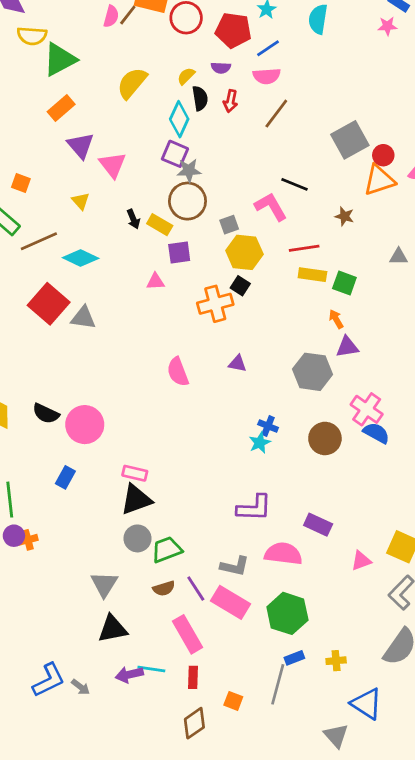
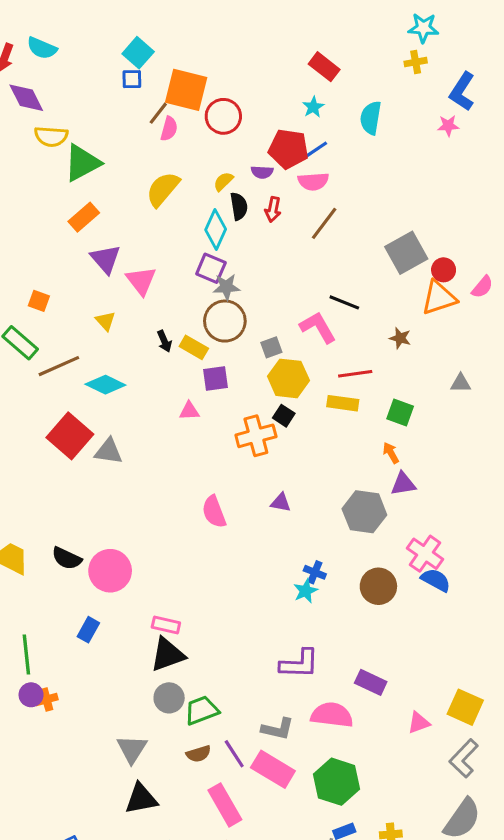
pink semicircle: (111, 16) -> (169, 129), moved
red pentagon: (233, 30) -> (288, 149), moved
yellow rectangle: (312, 275) -> (343, 403), moved

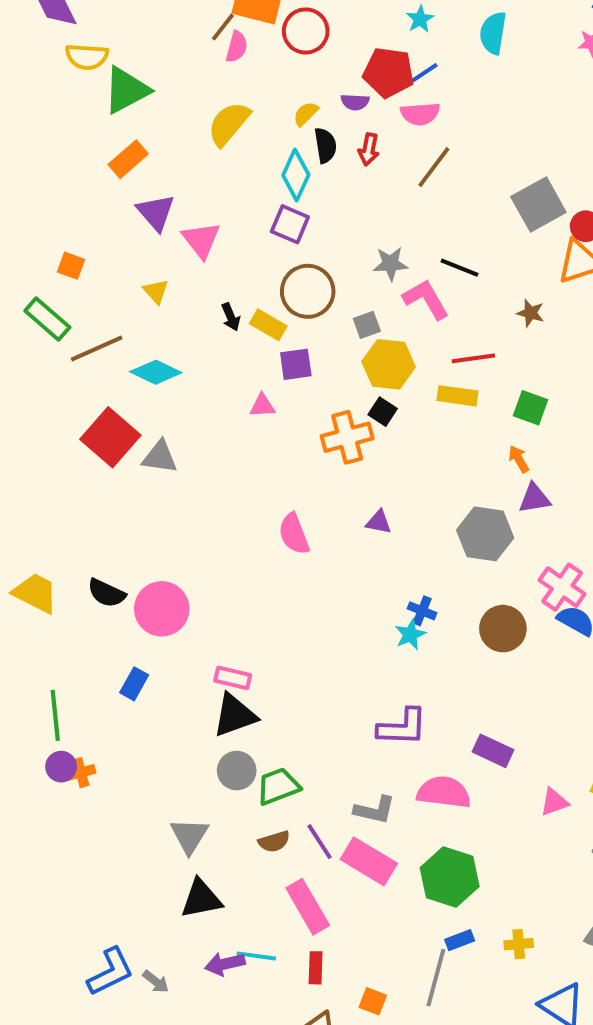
gray star: (226, 287) -> (390, 264), moved

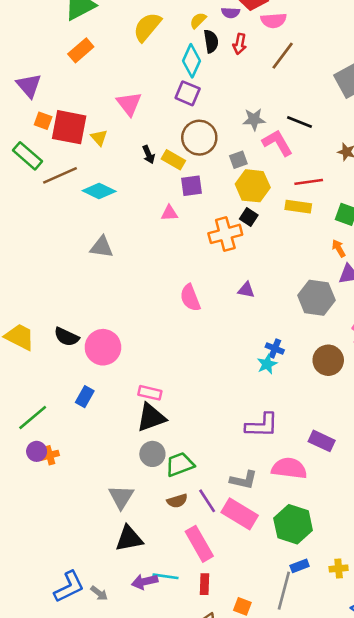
purple triangle: (156, 212) -> (29, 86), moved
red square: (110, 437) -> (69, 127), moved, turned -30
green line: (55, 715) -> (33, 418), turned 56

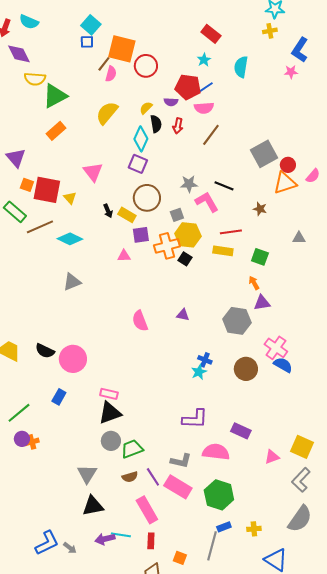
orange cross: (225, 234) -> (167, 246), moved
gray triangle: (102, 247) -> (72, 282), turned -30

